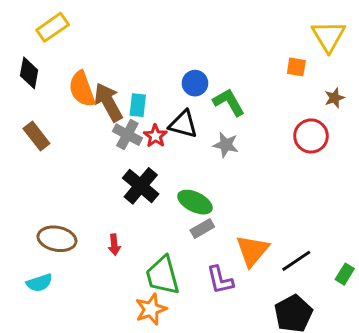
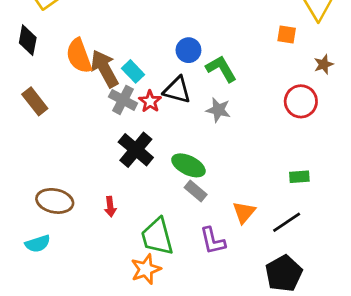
cyan rectangle: (138, 105) -> (133, 71), turned -50
gray rectangle: (202, 228) -> (196, 191), turned 70
orange triangle: (252, 251) -> (244, 212), size x0.7
green rectangle: (345, 274) -> (299, 177), moved, turned 54

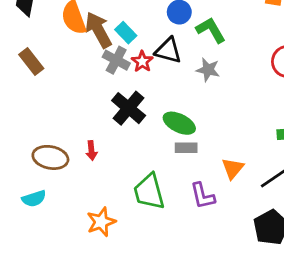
gray rectangle: (196, 191) -> (186, 148), turned -40
red arrow: (110, 207) -> (92, 151), moved
orange star: (146, 269) -> (101, 222), moved

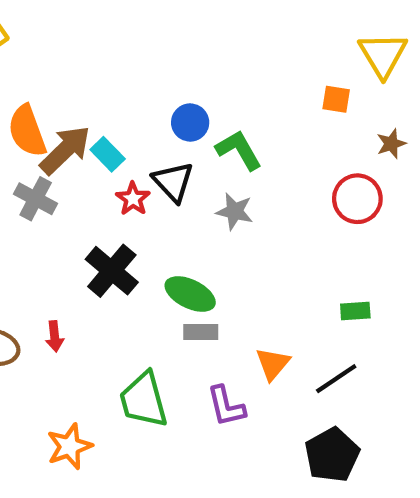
brown arrow: (98, 30) -> (65, 150), turned 75
black triangle: (168, 51) -> (173, 182), turned 32
gray cross: (116, 60) -> (36, 199), moved

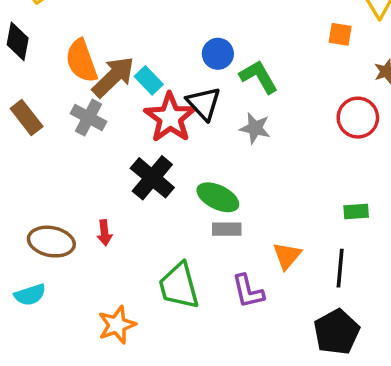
red star: (133, 199) -> (170, 118), size x1.8
black line: (336, 379) -> (340, 268), turned -51

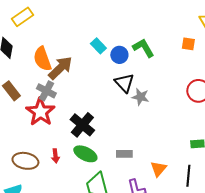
green L-shape: (259, 77) -> (143, 48), moved
cyan rectangle: (149, 80) -> (98, 46), moved
black triangle: (204, 103) -> (124, 83), moved
red star: (170, 118) -> (40, 112), moved
green ellipse: (218, 197) -> (85, 154), moved

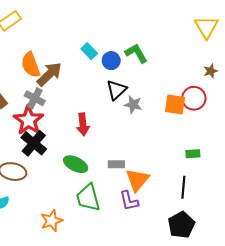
orange square: (188, 44) -> (175, 105), moved, size x1.5
black triangle: (124, 83) -> (116, 90), turned 30
black cross: (82, 125) -> (34, 143), moved
red arrow: (55, 156) -> (83, 124), moved, size x1.5
orange triangle: (158, 169) -> (137, 180), moved, size x1.4

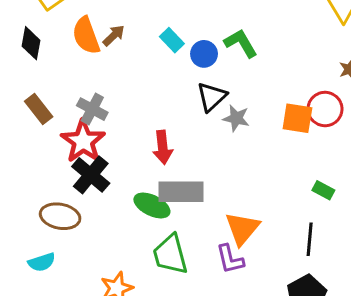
orange semicircle: (31, 65) -> (86, 36), moved
brown arrow: (49, 74) -> (114, 36), moved, size x0.6
green rectangle: (193, 154) -> (323, 190), turned 32
gray rectangle: (116, 164) -> (181, 192), moved, size x1.8

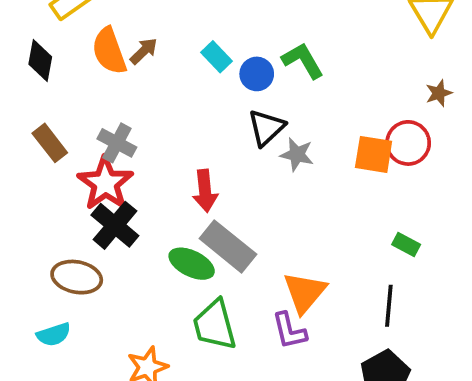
gray rectangle: (181, 192) -> (228, 246), turned 39

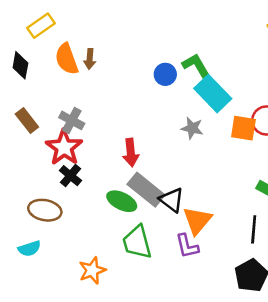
brown arrow: (144, 51) -> (90, 59), turned 138
cyan rectangle: (216, 57) -> (213, 94), moved, size x1.8
black triangle: (266, 128) -> (172, 200), moved, turned -40
black cross: (115, 225) -> (70, 176), size x0.7

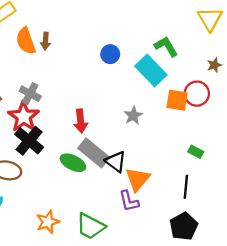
green L-shape: (196, 65) -> (166, 46), moved
gray star: (192, 128) -> (133, 116), moved, turned 30
black cross: (70, 176) -> (29, 141), size x1.5
green trapezoid: (137, 242) -> (90, 226), moved, turned -48

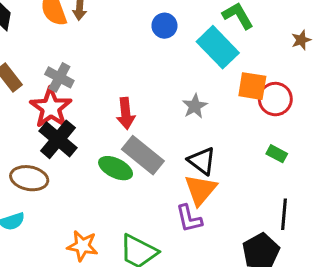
red circle: (197, 94) -> (275, 99), moved
black triangle: (116, 162) -> (202, 161), moved
black line: (186, 187) -> (284, 214), moved
orange star: (48, 222) -> (82, 246), turned 30

